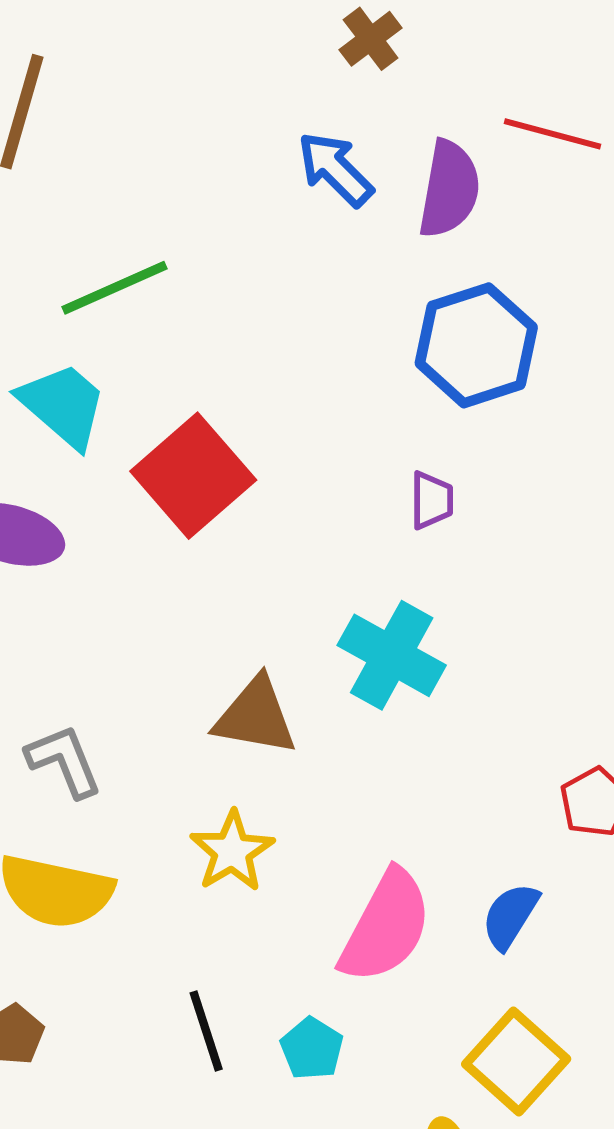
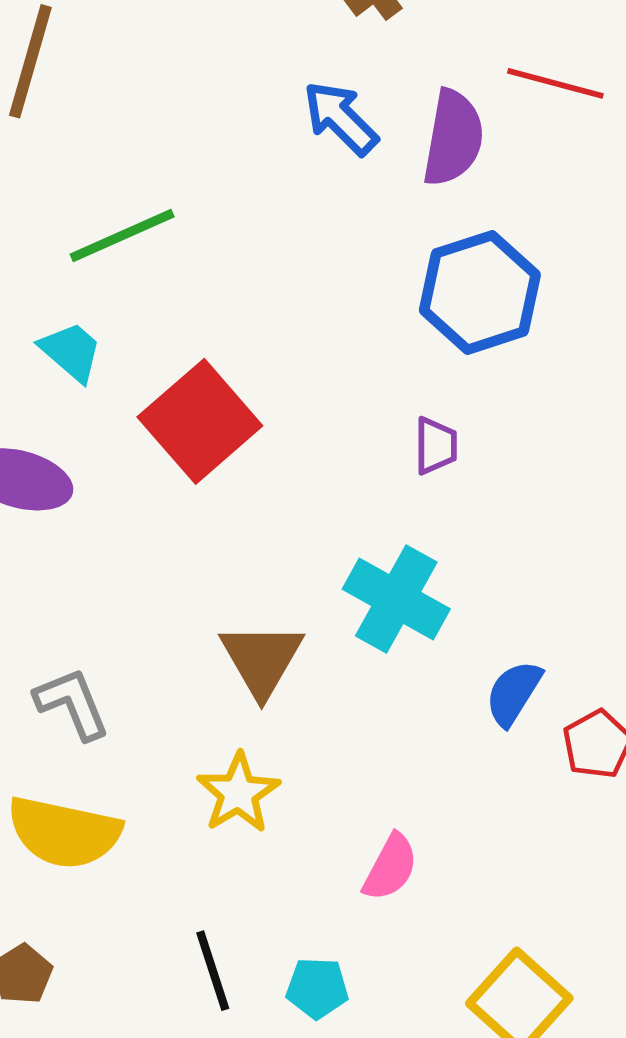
cyan trapezoid: (63, 405) -> (71, 352), size x0.7
brown triangle: (255, 716) -> (262, 659), turned 50
blue semicircle: (510, 916) -> (514, 693), moved
pink semicircle: (386, 926) -> (390, 867), size x0.6
cyan pentagon: (312, 1049) -> (317, 988), turned -30

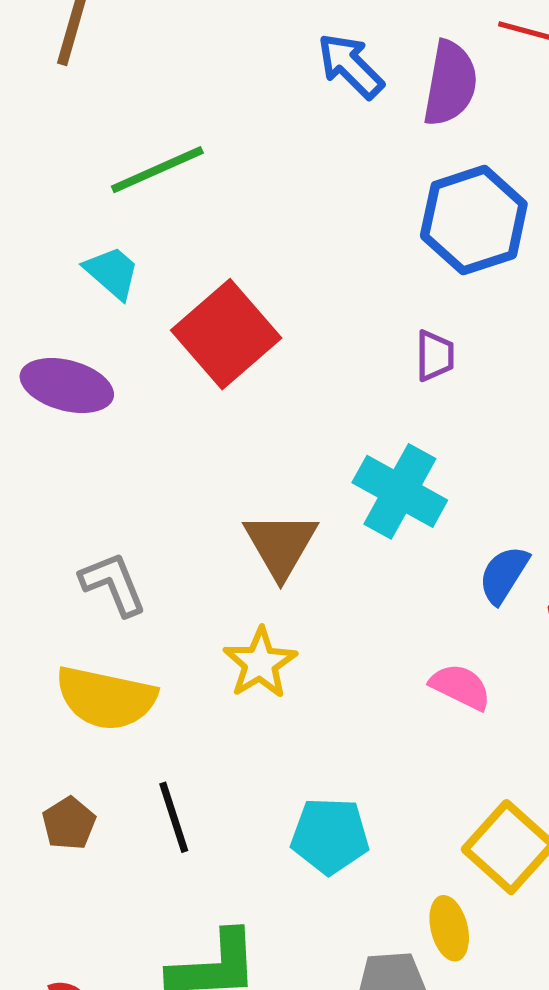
pink semicircle: (390, 867) -> (460, 687), moved, turned -92
black line: (213, 971) -> (174, 817), moved
cyan pentagon: (317, 988) -> (330, 836), size x1.4

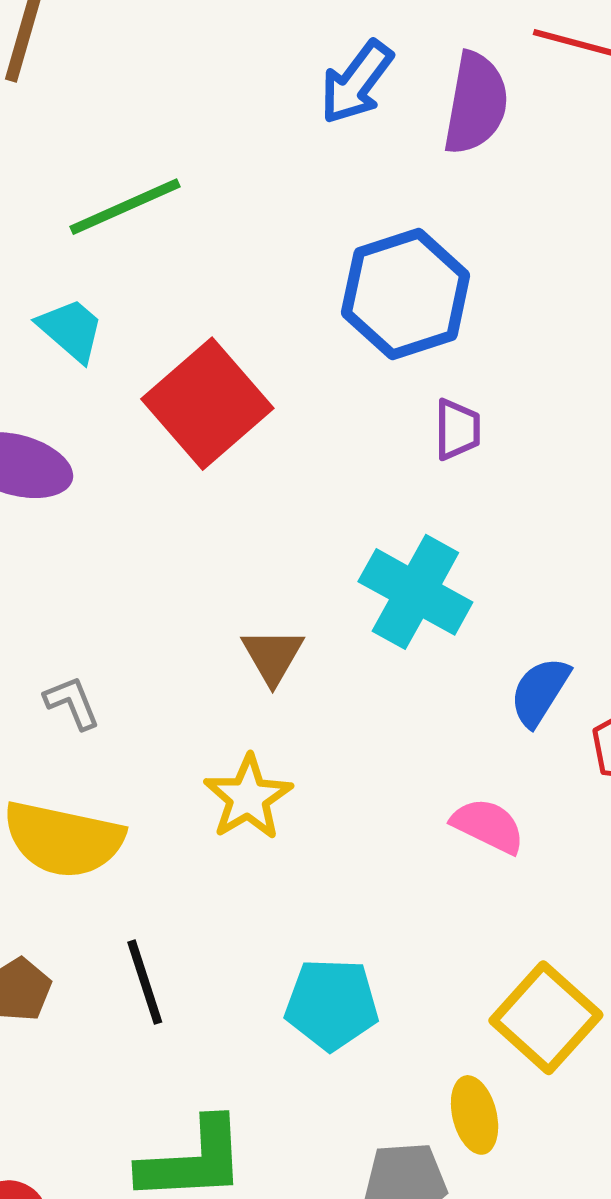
blue arrow: (351, 66) -> (356, 82), turned -98
blue hexagon: (474, 220) -> (406, 294), moved
brown triangle: (281, 545) -> (273, 656), size x0.7
gray L-shape: (113, 584) -> (72, 703), size x0.7

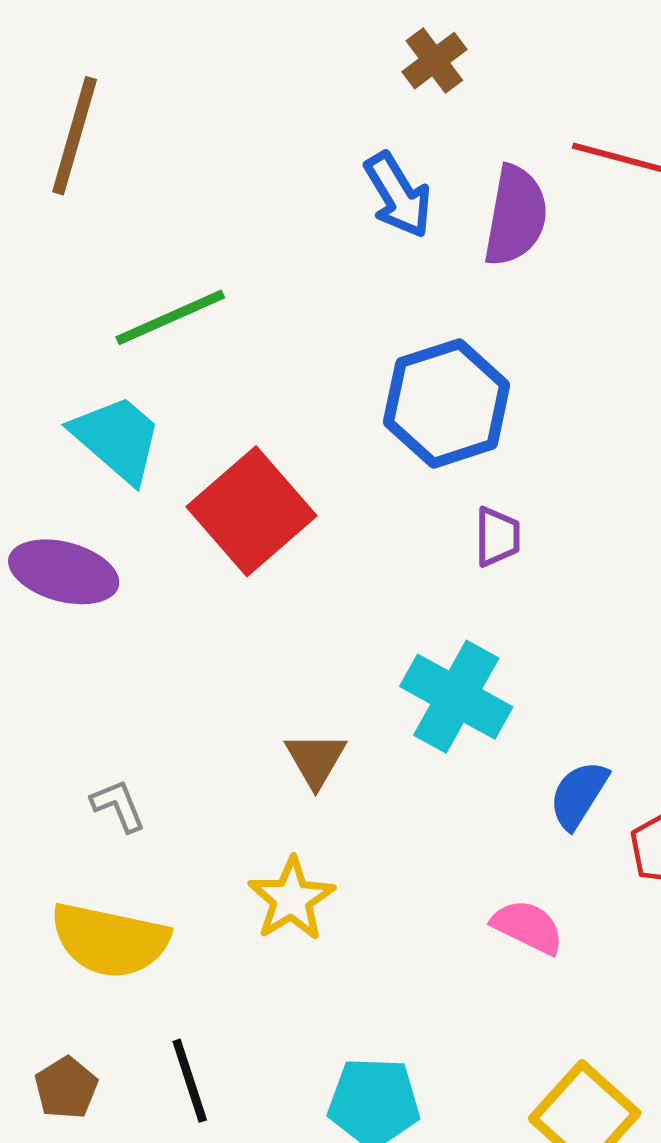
blue arrow: (356, 82) -> (398, 195), turned -68
cyan trapezoid: (71, 330) -> (117, 439), size x1.4

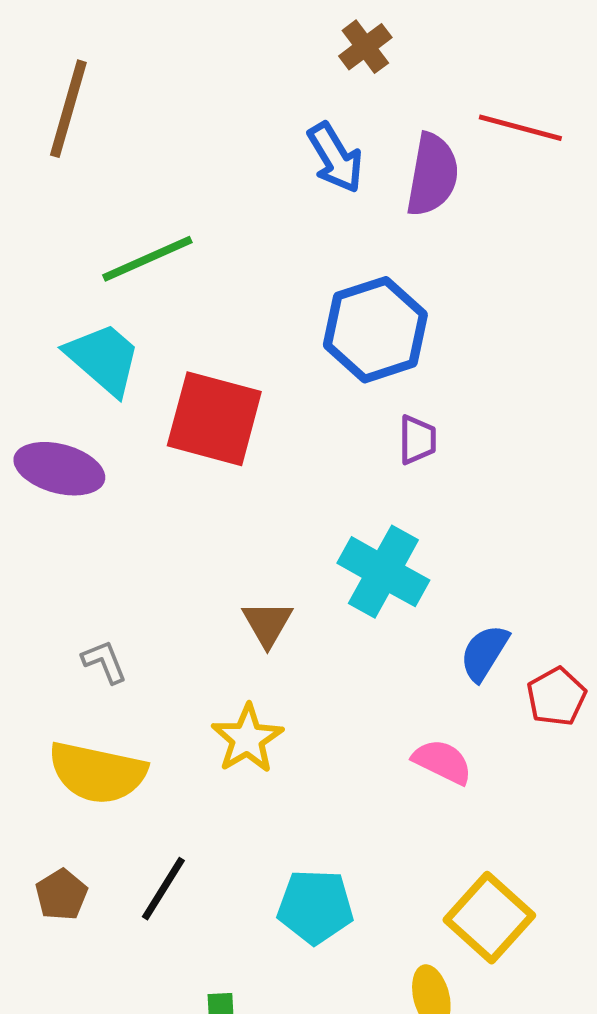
red square: (251, 511) -> (214, 419), turned -34
black line: (190, 1081) -> (163, 889), turned 50

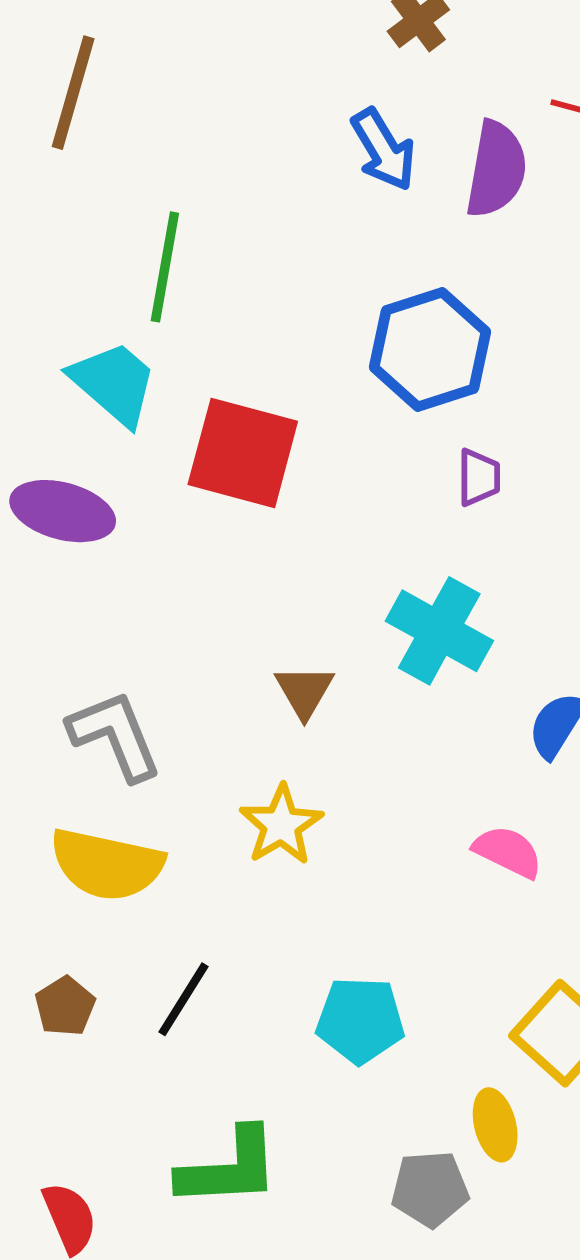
green line: (147, 259) -> (165, 267), turned -56
gray L-shape: (104, 662) -> (115, 735), size x1.8

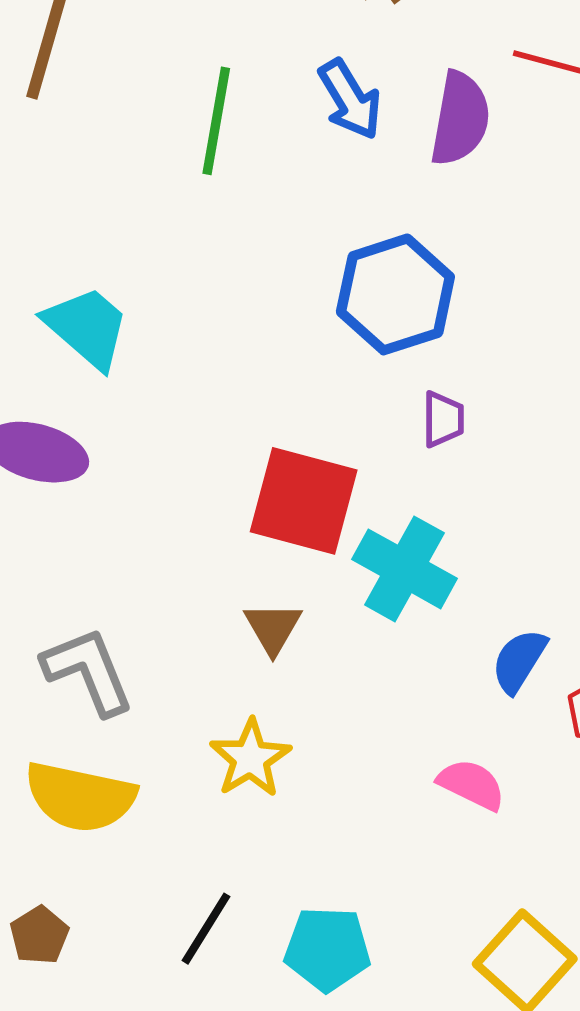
green line: (165, 267) -> (216, 121), moved
red square: (243, 453) -> (304, 501), moved
black line: (184, 999) -> (206, 929), moved

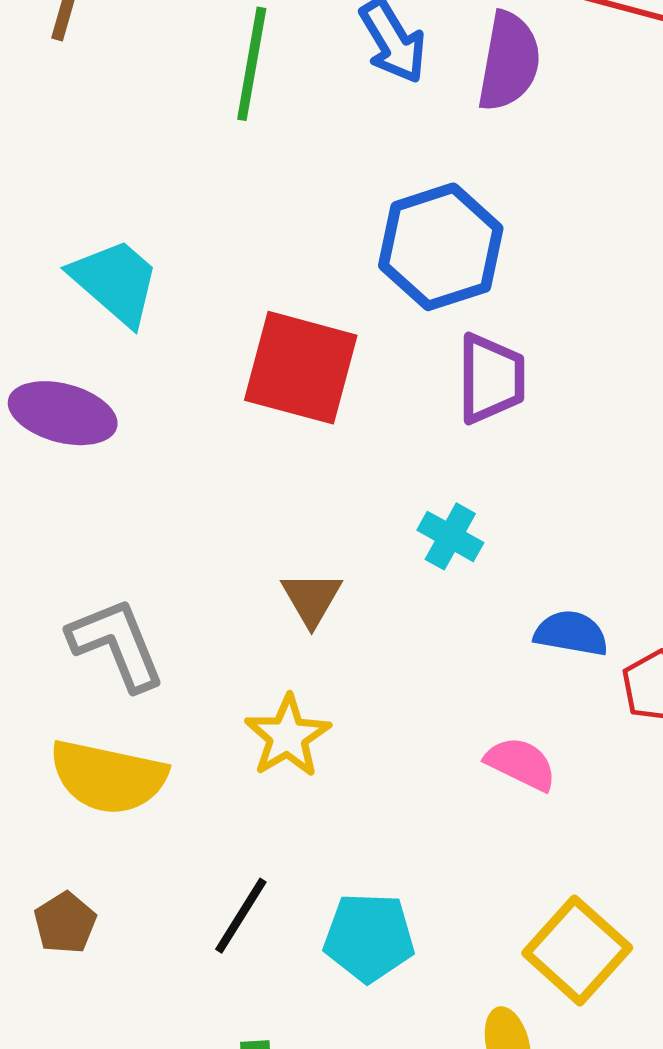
purple trapezoid: (443, 419) -> (491, 378), size x1.5
red square: (304, 501) -> (301, 368), moved
cyan cross: (405, 569) -> (450, 536), size x0.6
blue semicircle: (519, 661) -> (571, 633), turned 68

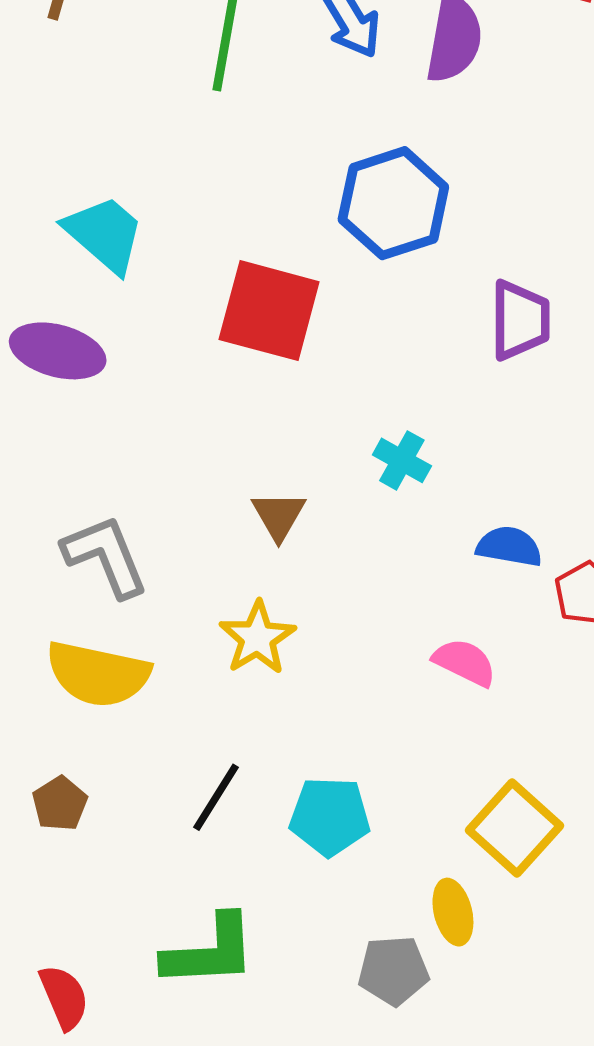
purple trapezoid: (491, 378) -> (520, 320), moved

